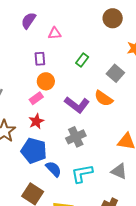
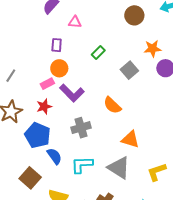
orange semicircle: (104, 98) -> (112, 105), moved
purple L-shape: (77, 105) -> (72, 93), moved
gray triangle: (119, 171) -> (119, 168), size x1.4

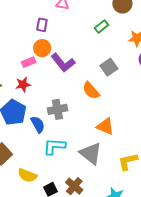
green rectangle: (98, 52) -> (101, 26), moved
gray square: (129, 70) -> (109, 67), moved
purple L-shape: (72, 93) -> (63, 63), moved
blue semicircle: (54, 156) -> (38, 124), moved

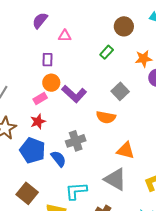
orange semicircle: (91, 91) -> (106, 117), turned -30
cyan L-shape: (54, 146) -> (76, 191), moved

